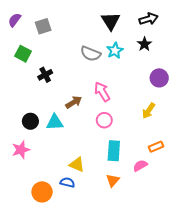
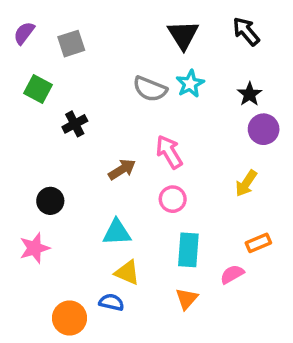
black arrow: (149, 19) -> (246, 31), turned -114
black star: (144, 44) -> (250, 94), moved
cyan triangle: (55, 122) -> (117, 232), moved

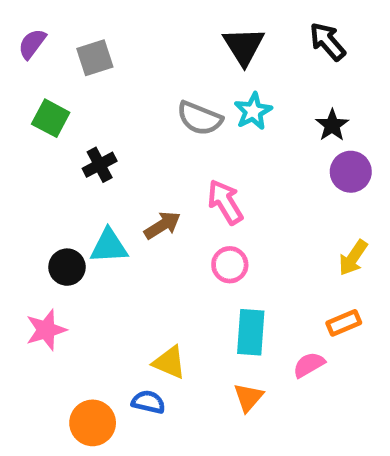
yellow arrow: (246, 183) -> (353, 258), moved
cyan triangle: (117, 232) -> (109, 246), moved

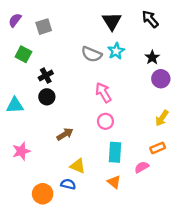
brown arrow: (162, 225) -> (65, 134), moved
cyan triangle: (109, 246) -> (15, 105), moved
black circle: (67, 267) -> (47, 97), moved
orange triangle: (248, 397) -> (114, 182), turned -32

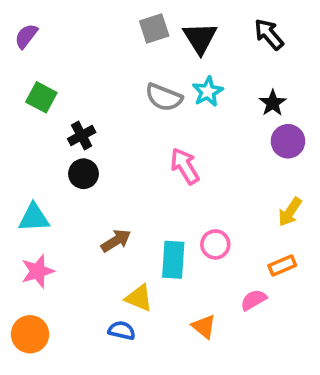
gray square: (44, 27) -> (154, 29), moved
cyan triangle: (15, 105) -> (34, 218), moved
pink circle: (105, 121) -> (215, 244), moved
cyan rectangle: (115, 152) -> (173, 260), moved
orange circle: (43, 194) -> (30, 334), moved

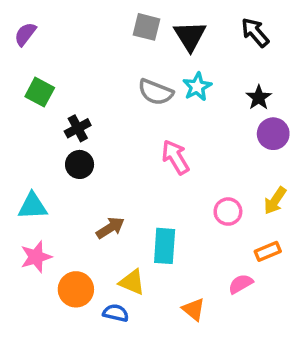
gray square: (154, 29) -> (146, 27), turned 32
pink circle: (215, 244) -> (228, 212), moved
orange circle: (30, 334) -> (76, 289), moved

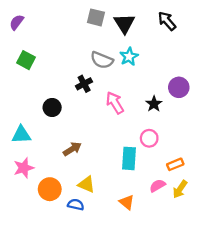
black star: (259, 97) -> (154, 104), moved
black cross: (78, 128) -> (84, 84), moved
yellow arrow: (275, 201) -> (180, 189), moved
cyan rectangle: (165, 246) -> (129, 158), moved

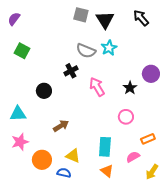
cyan rectangle: (129, 158) -> (105, 147), moved
yellow arrow: (180, 189) -> (152, 172), moved

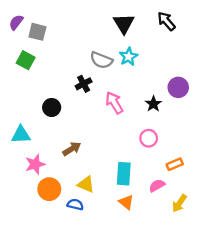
gray square: (81, 15) -> (37, 32), moved
pink star: (20, 142) -> (35, 164), moved

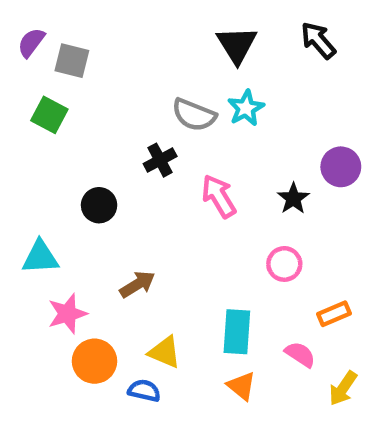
pink semicircle: (157, 186) -> (300, 354), turned 63

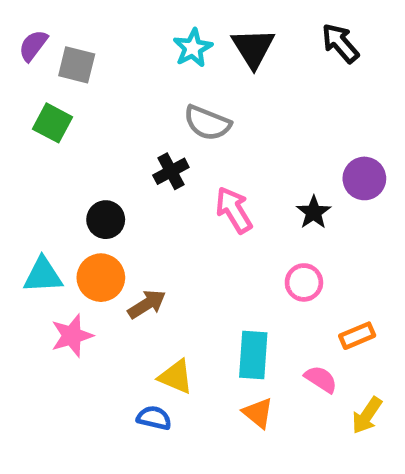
cyan star: (246, 108) -> (193, 48), moved
orange circle: (95, 361) -> (101, 278), moved

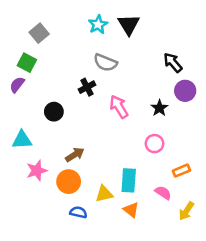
black arrow: (340, 43) -> (173, 63), moved
purple semicircle: (33, 46) -> (17, 85), moved
gray square: (77, 65) -> (39, 33), turned 36
orange circle: (101, 278) -> (69, 182), moved
yellow triangle: (176, 377) -> (104, 194), moved, turned -36

